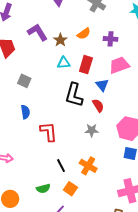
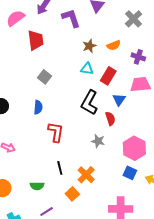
purple L-shape: (37, 32) -> (71, 18), moved
orange square: (70, 189) -> (72, 194), moved

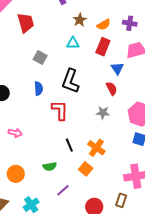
orange semicircle: (114, 45) -> (104, 25), moved
cyan triangle: (87, 69) -> (73, 43), moved
black L-shape: (89, 102) -> (70, 81), moved

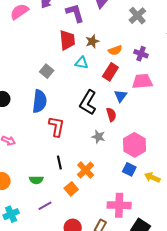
red trapezoid: (26, 23) -> (67, 40), moved
black L-shape: (70, 81) -> (88, 102), moved
blue semicircle: (39, 89) -> (39, 101), size x1.6

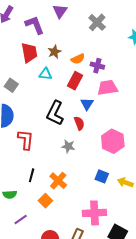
purple cross: (141, 54) -> (97, 66), moved
pink hexagon: (135, 145) -> (113, 141), moved
black line: (59, 163) -> (32, 175), turned 32

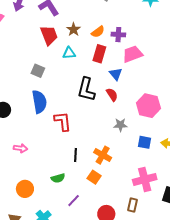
gray star: (68, 146) -> (120, 125), moved

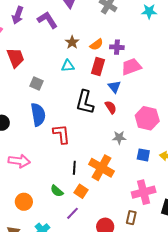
red trapezoid: (49, 35) -> (15, 58), moved
pink arrow: (20, 148) -> (19, 161), size x1.5
orange cross: (103, 155) -> (101, 168), size x1.4
orange square: (94, 177) -> (81, 191), moved
green semicircle: (58, 178) -> (57, 191), turned 56

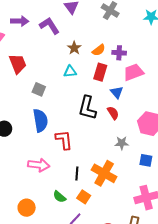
purple arrow: (18, 15) -> (20, 21), turned -108
pink arrow: (19, 161) -> (39, 165), moved

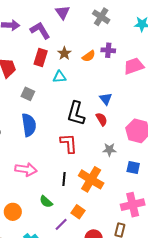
purple cross: (119, 53) -> (108, 50), moved
red rectangle: (100, 72) -> (41, 58), moved
pink trapezoid: (133, 72) -> (134, 66), moved
red L-shape: (64, 140) -> (69, 143), moved
orange square: (84, 197) -> (78, 212), moved

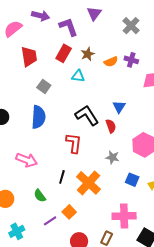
black L-shape: (76, 114) -> (87, 115), turned 120

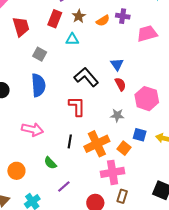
red semicircle: (111, 126) -> (120, 84), moved
orange cross: (88, 183) -> (97, 144), turned 30
orange square: (69, 212) -> (124, 148), moved
pink cross: (124, 216) -> (113, 172), moved

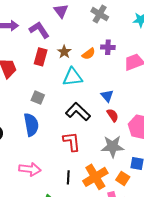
cyan triangle: (72, 39) -> (72, 77), moved, size x1.5
gray square: (40, 54) -> (38, 98), moved
gray star: (117, 115) -> (113, 146), size x1.6

